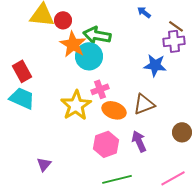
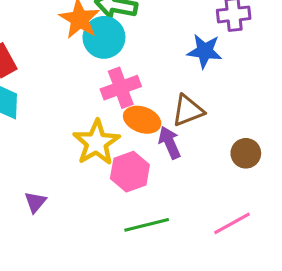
pink cross: (100, 89) -> (121, 88), size x1.4
yellow star: (76, 105) -> (96, 143), moved
purple arrow: (139, 141) -> (170, 143), moved

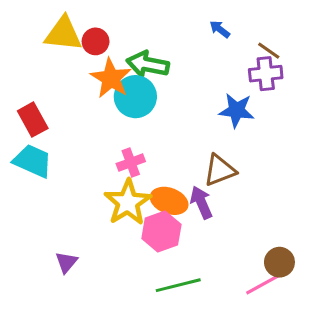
pink cross: (121, 88) -> (131, 163), moved, size x0.7
orange ellipse: (142, 120) -> (169, 201), moved
brown circle: (246, 153) -> (279, 262), moved

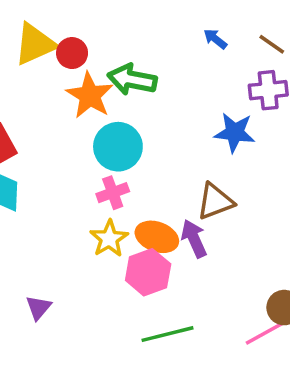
yellow triangle: (63, 34) -> (35, 44), turned -30
brown line: (269, 51) -> (272, 44), moved
cyan circle: (135, 97) -> (118, 147), moved
yellow star: (128, 202) -> (109, 239), size x0.7

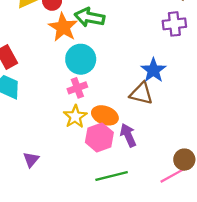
blue star: (235, 133) -> (153, 70), moved, turned 30
brown triangle: (215, 201) -> (141, 93), turned 35
purple arrow: (194, 239) -> (128, 135), moved

